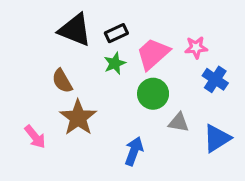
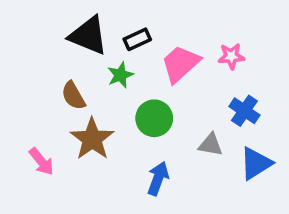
green star: (115, 63) -> (120, 75), moved
blue cross: (215, 79) -> (244, 111), moved
green circle: (153, 94) -> (154, 118), moved

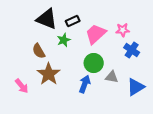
blue cross: (244, 111) -> (132, 50), moved
green circle: (154, 118) -> (94, 63), moved
blue arrow: (158, 178) -> (85, 84), moved

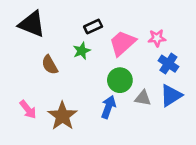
black triangle: (47, 19) -> (32, 24), moved
brown star: (49, 74) -> (62, 116), moved
blue triangle: (136, 87) -> (171, 95), moved

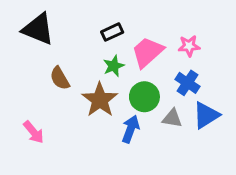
green star: (82, 51) -> (114, 66), moved
blue cross: (168, 64) -> (188, 83), moved
brown star: (62, 116) -> (100, 100), moved

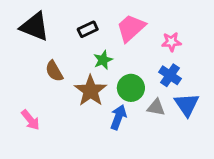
black rectangle: (112, 32) -> (88, 29), moved
pink trapezoid: (147, 52) -> (131, 28), moved
blue triangle: (206, 115) -> (187, 105), turned -32

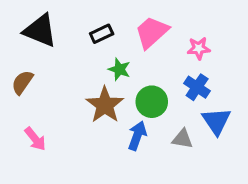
green star: (103, 60) -> (119, 69), turned -30
brown semicircle: (54, 71) -> (22, 82), moved, turned 65
gray triangle: (156, 107) -> (182, 139), moved

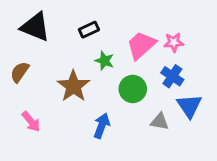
pink trapezoid: (152, 32) -> (141, 45), moved
brown star: (105, 105) -> (73, 86), moved
blue arrow: (137, 136) -> (102, 126), moved

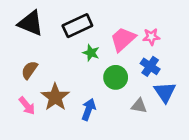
black rectangle: (89, 30) -> (77, 26), size x1.6
brown semicircle: (20, 72) -> (29, 70), moved
brown star: (73, 86) -> (55, 97), moved

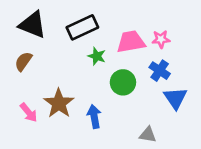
pink trapezoid: (123, 39) -> (131, 42), turned 32
brown semicircle: (29, 70) -> (23, 61), moved
gray triangle: (139, 106) -> (148, 135), moved
blue arrow: (89, 109) -> (94, 116), turned -30

